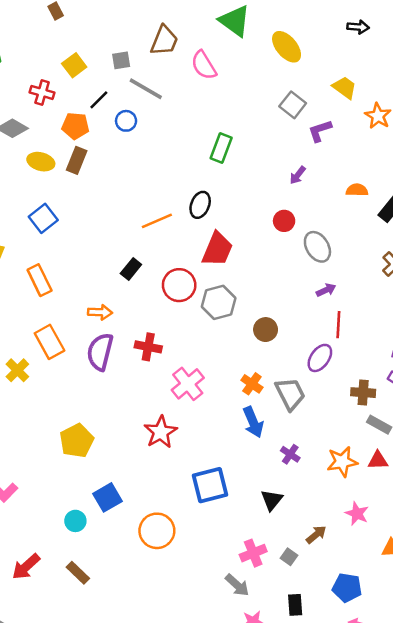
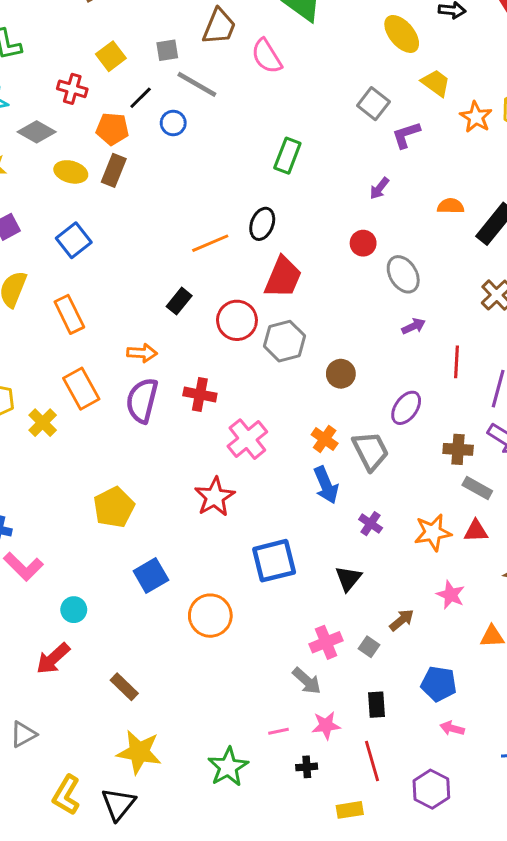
yellow ellipse: (287, 47) -> (402, 34), moved
red line: (338, 325) -> (457, 362), moved
cyan circle: (75, 521) -> (74, 610), moved
brown rectangle: (78, 573) -> (124, 687), moved

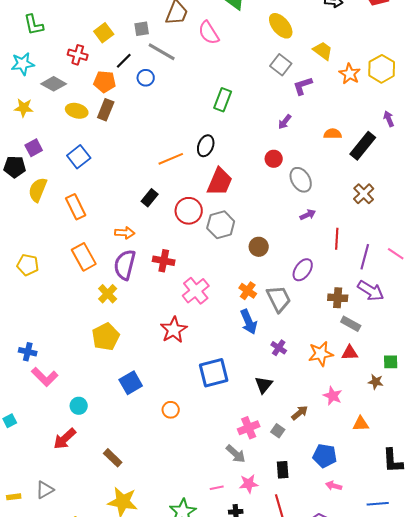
yellow ellipse: (402, 34) -> (281, 26), moved
yellow cross: (43, 423) -> (108, 294), moved
orange circle: (210, 616) -> (171, 410), size x0.6

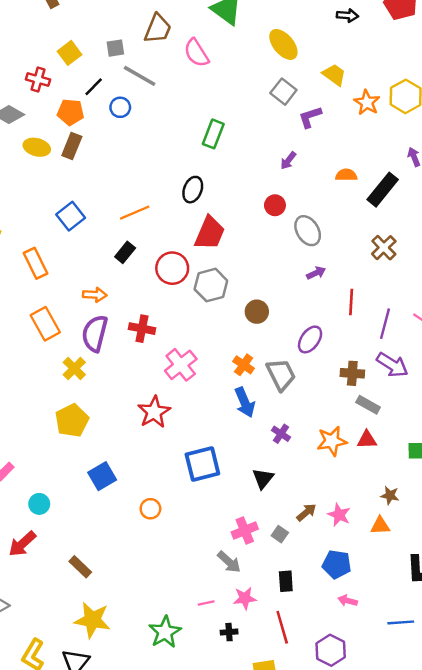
blue square: (79, 157) -> (71, 216), moved
orange line: (171, 159) -> (135, 213), moved
brown star: (376, 382) -> (390, 495), moved
pink star: (333, 396) -> (339, 515), moved

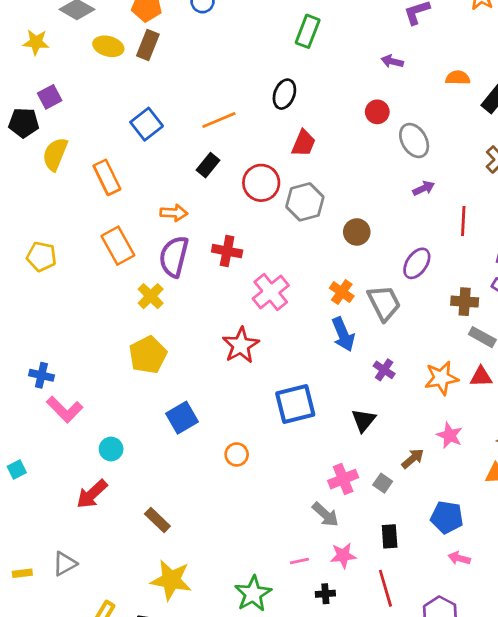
purple arrow: (288, 161) -> (392, 61), turned 66
red trapezoid: (210, 233) -> (304, 143), size x0.7
pink star: (339, 515) -> (450, 435), moved

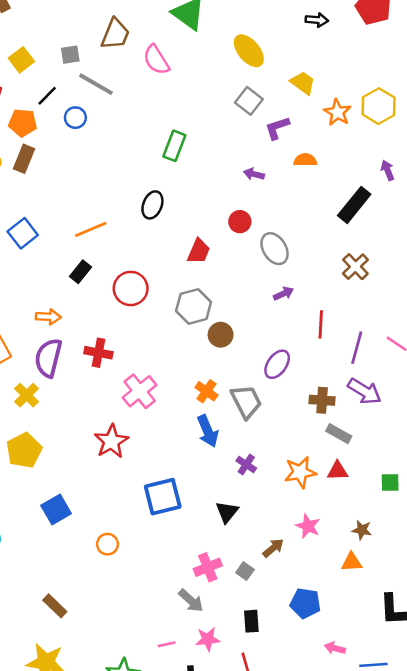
orange semicircle: (458, 78) -> (305, 160), moved
red trapezoid: (304, 143) -> (199, 251), moved
gray hexagon: (305, 202) -> (194, 306), moved
brown rectangle: (157, 520) -> (55, 606), moved
pink arrow: (459, 558) -> (335, 648), moved

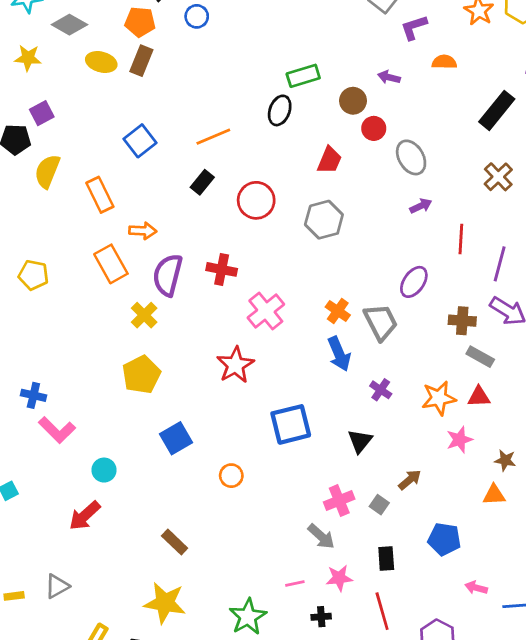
green rectangle: (174, 146) -> (303, 76), moved, turned 52
orange arrow: (48, 317) -> (143, 231), moved
brown circle: (221, 335) -> (353, 101), moved
pink star: (308, 526) -> (459, 440), moved, turned 30

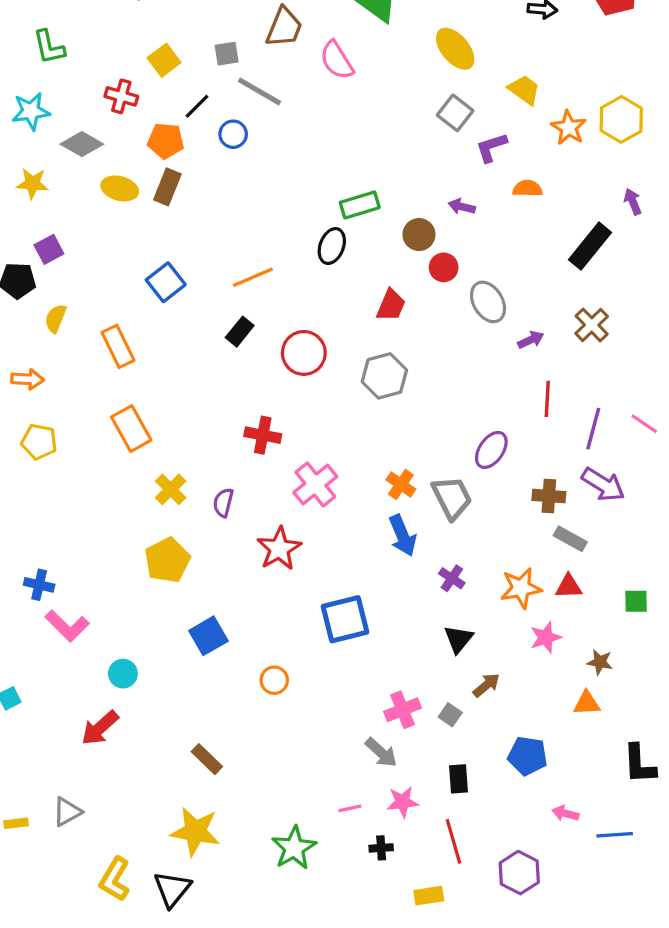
yellow semicircle: (47, 171) -> (56, 318), size x0.7
purple arrow: (421, 206) -> (531, 340), moved
orange arrow: (143, 231) -> (28, 379), moved
purple semicircle: (168, 275) -> (223, 503), moved, size x0.6
black triangle: (360, 441) -> (458, 639), moved

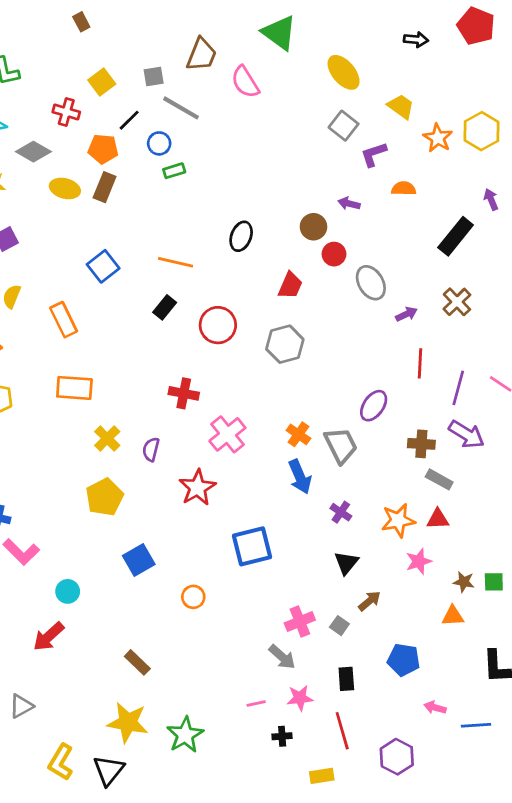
green rectangle: (360, 205) -> (174, 171), moved, size x0.7
orange line: (253, 277) -> (176, 262), turned 36
orange rectangle: (131, 429) -> (74, 388), turned -57
green square: (636, 601) -> (494, 582), moved
green star: (294, 848) -> (185, 735), moved

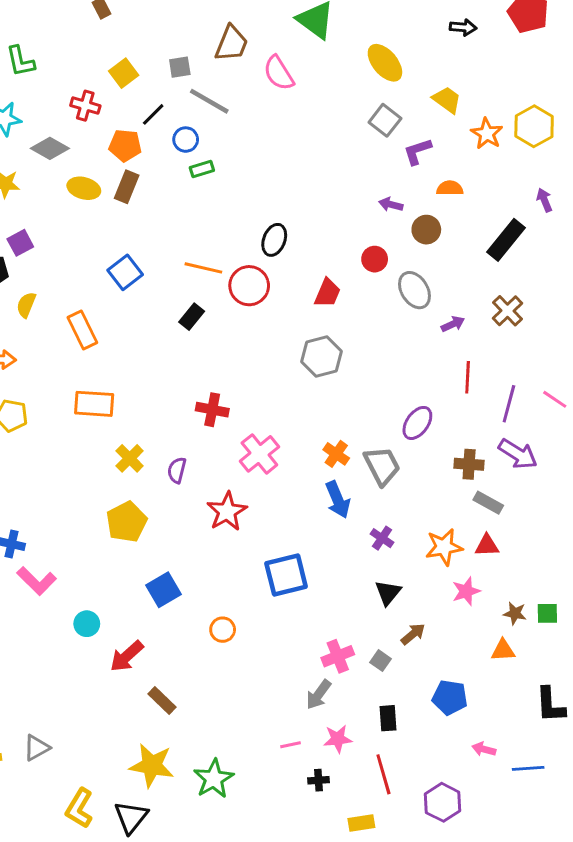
brown circle: (313, 227) -> (426, 230), moved
red circle: (218, 325) -> (249, 286), moved
red arrow: (49, 637) -> (127, 656), moved
gray arrow: (282, 657) -> (319, 695), turned 84

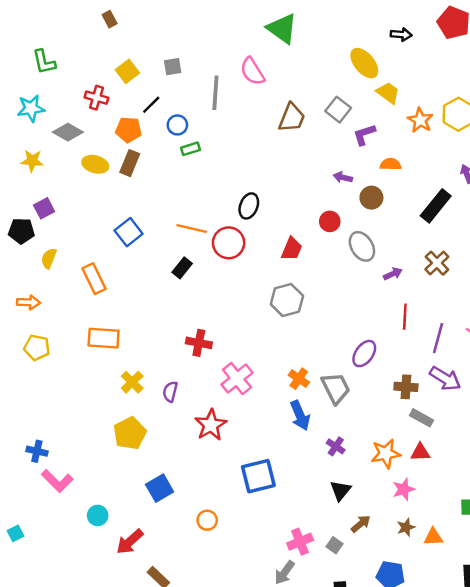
brown trapezoid: (231, 44) -> (292, 118), moved
yellow ellipse: (385, 63) -> (364, 63), moved
gray line: (209, 101) -> (215, 93), moved, turned 64
brown star: (515, 613) -> (406, 527), moved, turned -30

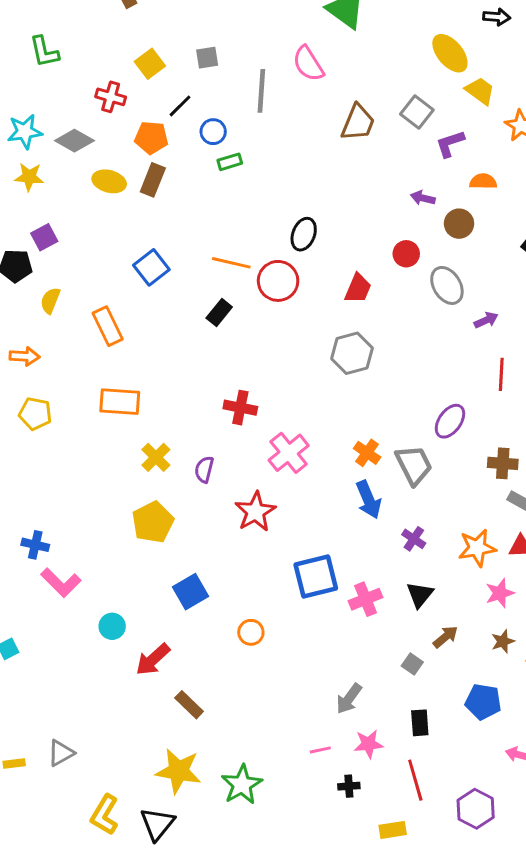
cyan star: (31, 108) -> (25, 132), moved
pink cross: (300, 542) -> (366, 599), moved

